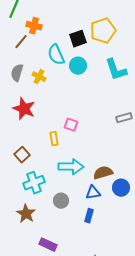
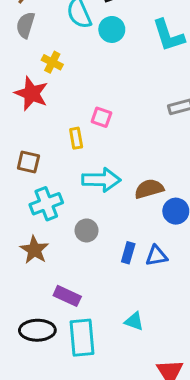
gray semicircle: (17, 73) -> (25, 25), moved
yellow cross: (39, 77) -> (52, 62), moved
brown square: (22, 155) -> (28, 162), turned -35
blue triangle: (93, 193) -> (156, 256), moved

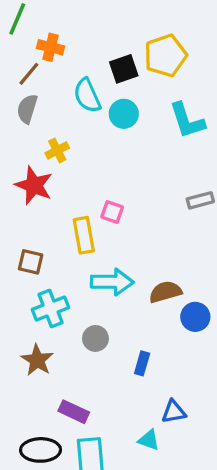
yellow cross: (52, 62) -> (57, 150), turned 36
yellow rectangle: (76, 138) -> (84, 235), size x1.5
blue triangle: (156, 256) -> (174, 412), moved

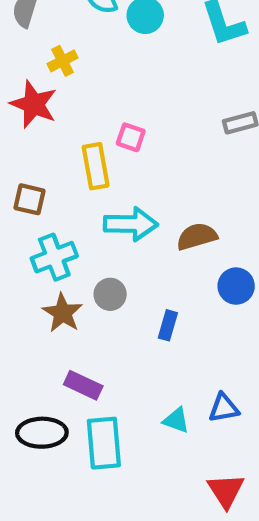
blue circle: (195, 317) -> (236, 286), moved
brown star: (37, 360) -> (63, 313), moved
blue triangle: (174, 412) -> (224, 408), moved

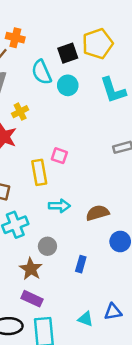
cyan arrow: (131, 224) -> (59, 206), size x0.7
brown star: (63, 313) -> (31, 269), moved

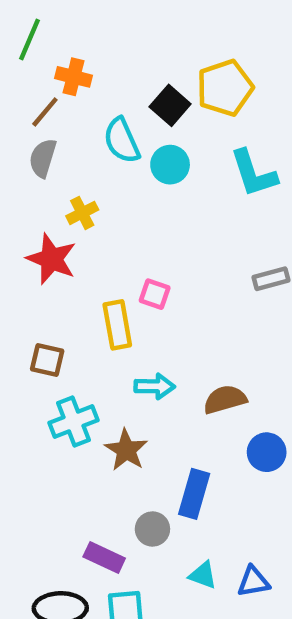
black square: (68, 53) -> (170, 105), turned -30
gray circle: (47, 246) -> (152, 529), moved
blue rectangle: (81, 264) -> (194, 494), size x1.5
brown star: (31, 269) -> (126, 450), moved
cyan triangle: (86, 319) -> (203, 575), moved

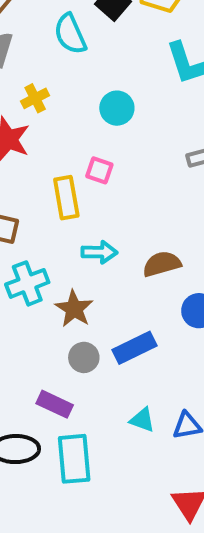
cyan circle: (170, 165) -> (117, 108), moved
blue rectangle: (194, 494) -> (134, 348), turned 48
gray circle: (152, 529) -> (84, 357), moved

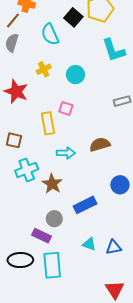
yellow cross: (35, 98) -> (44, 69), moved
brown semicircle: (162, 264) -> (100, 145), moved
gray circle: (84, 357) -> (54, 219), moved

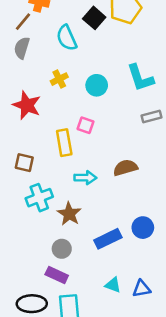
cyan L-shape: (114, 50) -> (140, 78), moved
blue circle: (120, 185) -> (143, 228), moved
gray circle: (54, 219) -> (62, 249), moved

